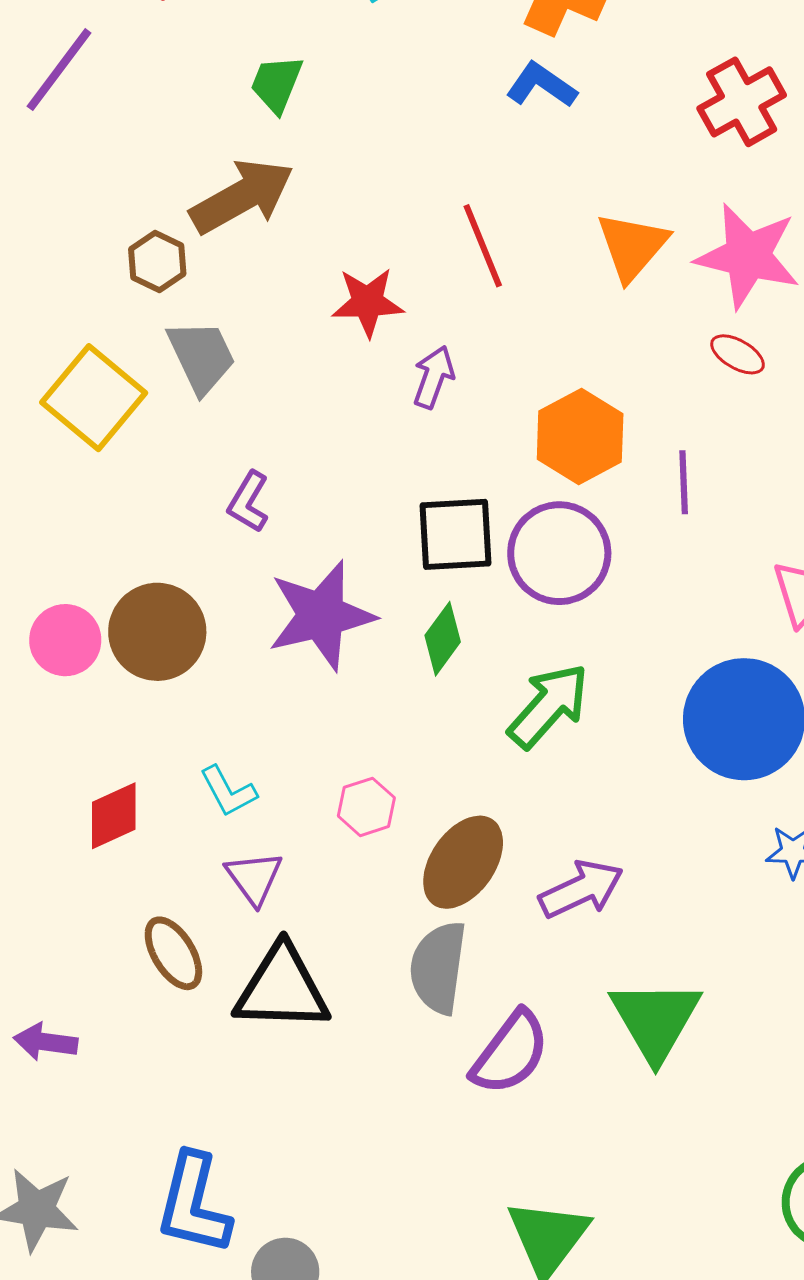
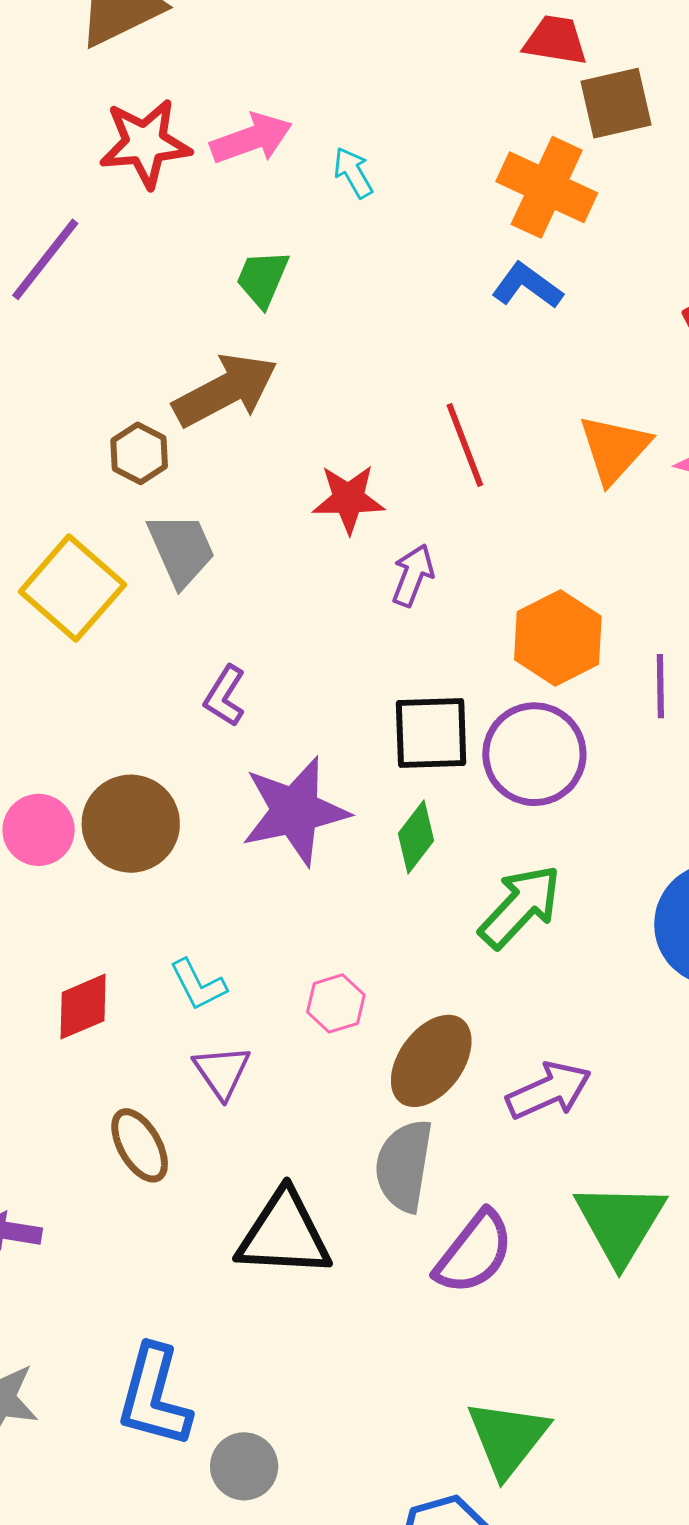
black triangle: (282, 988) -> (284, 1234), moved

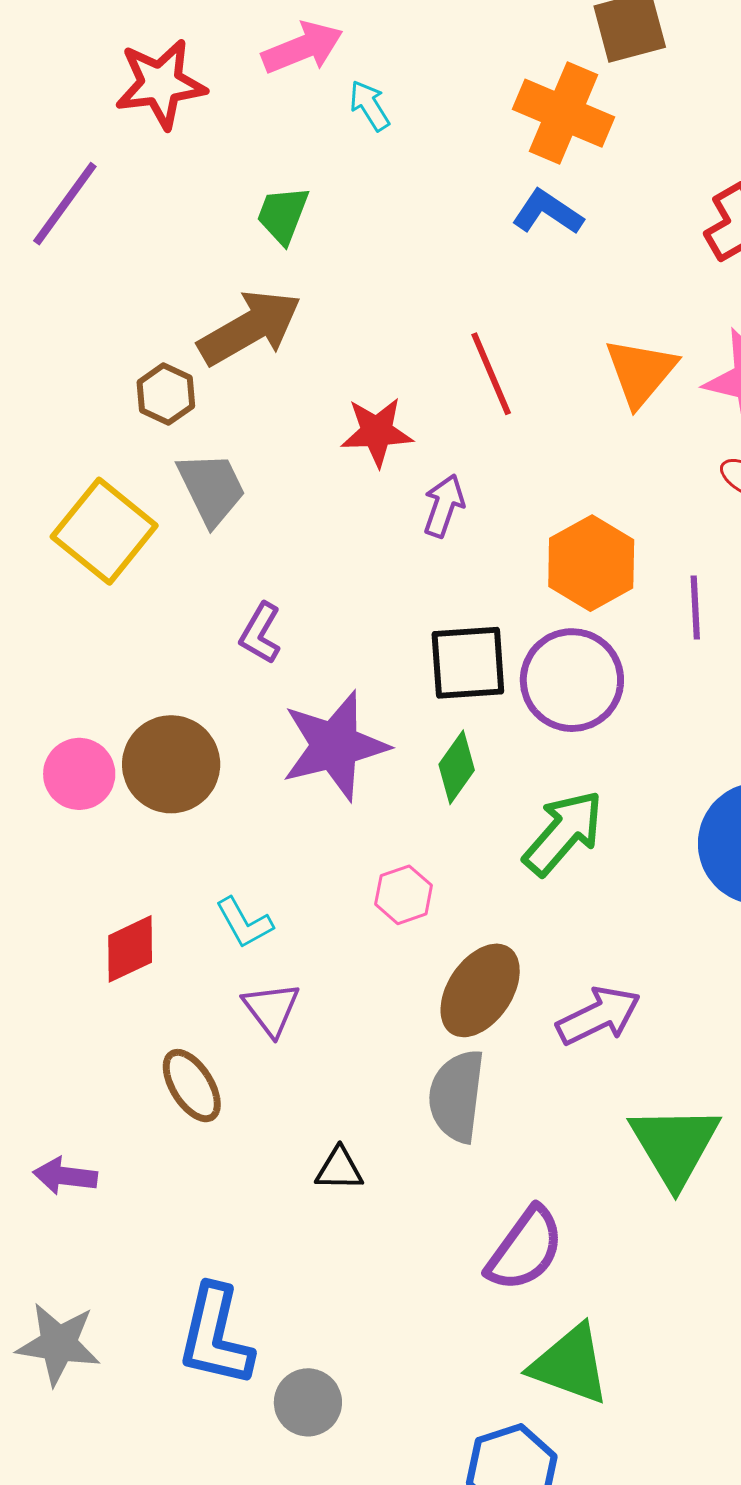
pink arrow: (251, 139) -> (302, 48), moved
pink hexagon: (336, 1003) -> (404, 895), moved
black triangle: (284, 1234) -> (339, 1169), size x0.5
purple semicircle: (474, 1253) -> (525, 1249), moved
green triangle: (508, 1438) -> (570, 1365), turned -46

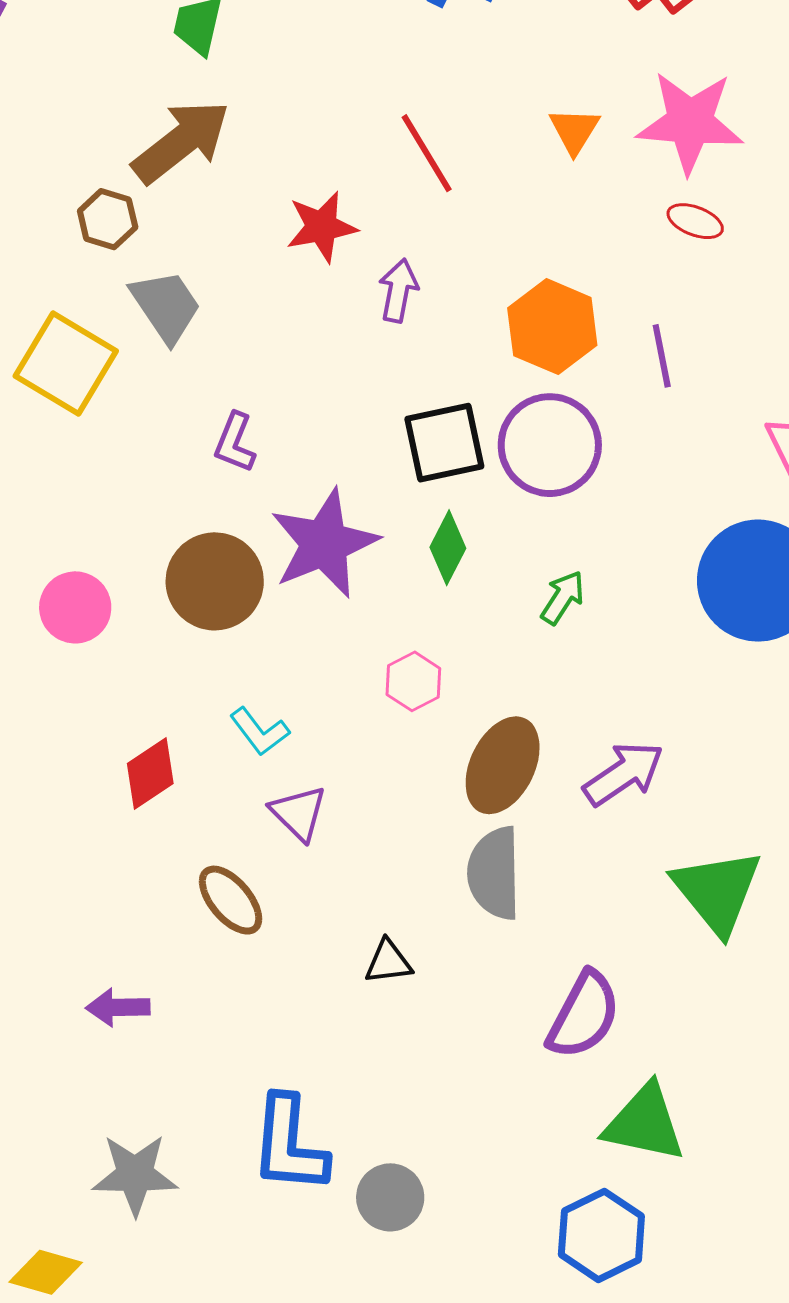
orange triangle: (641, 372) -> (574, 131), size x0.7
brown circle: (171, 764) -> (215, 581), moved
green arrow: (563, 833) -> (563, 598), size x0.6

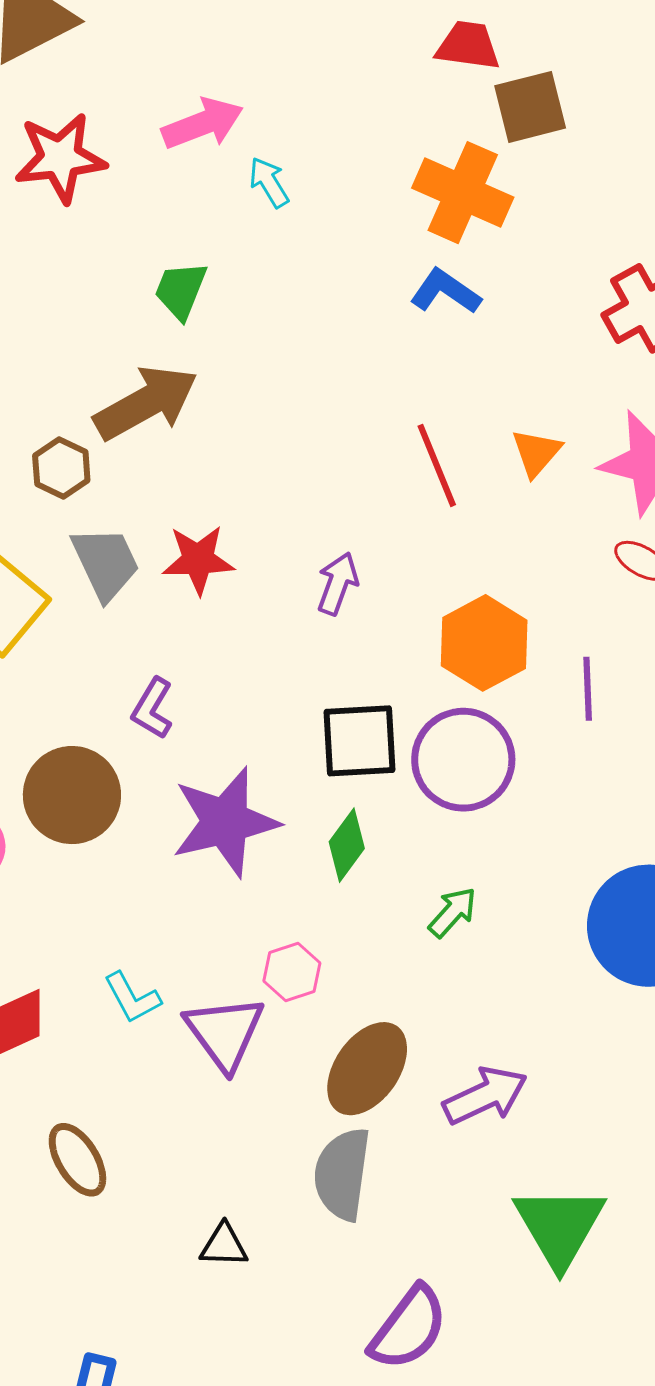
red line: (427, 153) -> (437, 465), moved
red star: (322, 227) -> (198, 560), moved
brown circle: (215, 581) -> (72, 795), moved
purple triangle: (298, 813) -> (225, 1033), moved, size x1.4

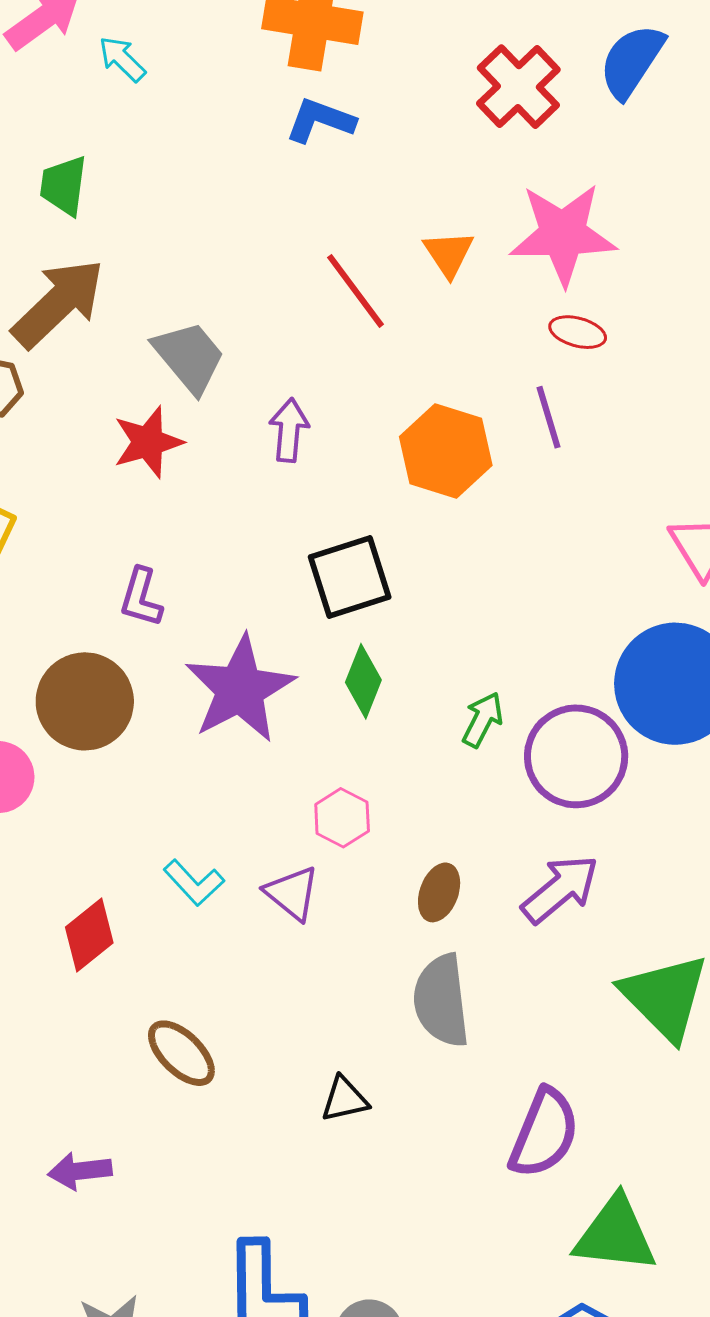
gray trapezoid: (105, 563) -> (189, 357), moved
purple line: (588, 689) -> (549, 417), moved
purple circle: (463, 760) -> (576, 756), moved
purple triangle: (225, 1033) -> (292, 893), size x0.7
brown ellipse: (367, 1069) -> (439, 892), size x0.6

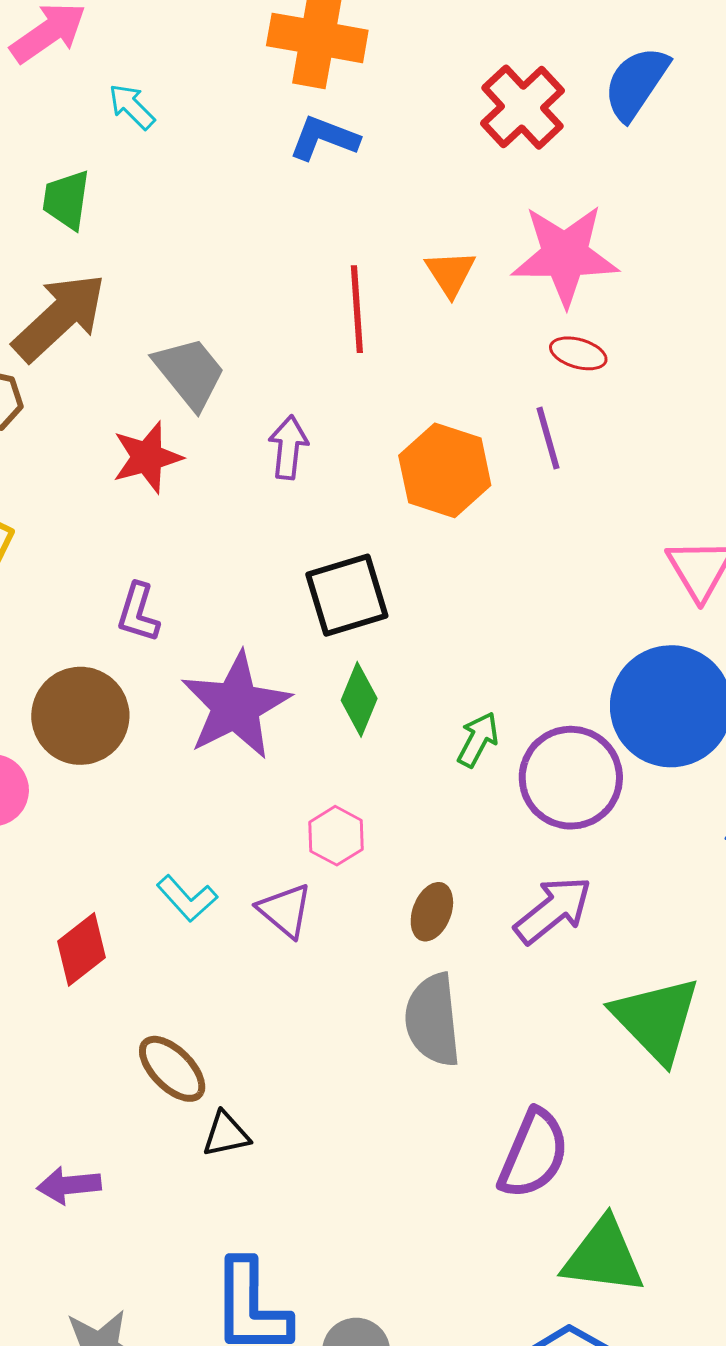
cyan arrow: (122, 59) -> (132, 106), moved
red line: (355, 291) -> (357, 309), turned 32
black triangle: (345, 1099) -> (226, 1134), moved

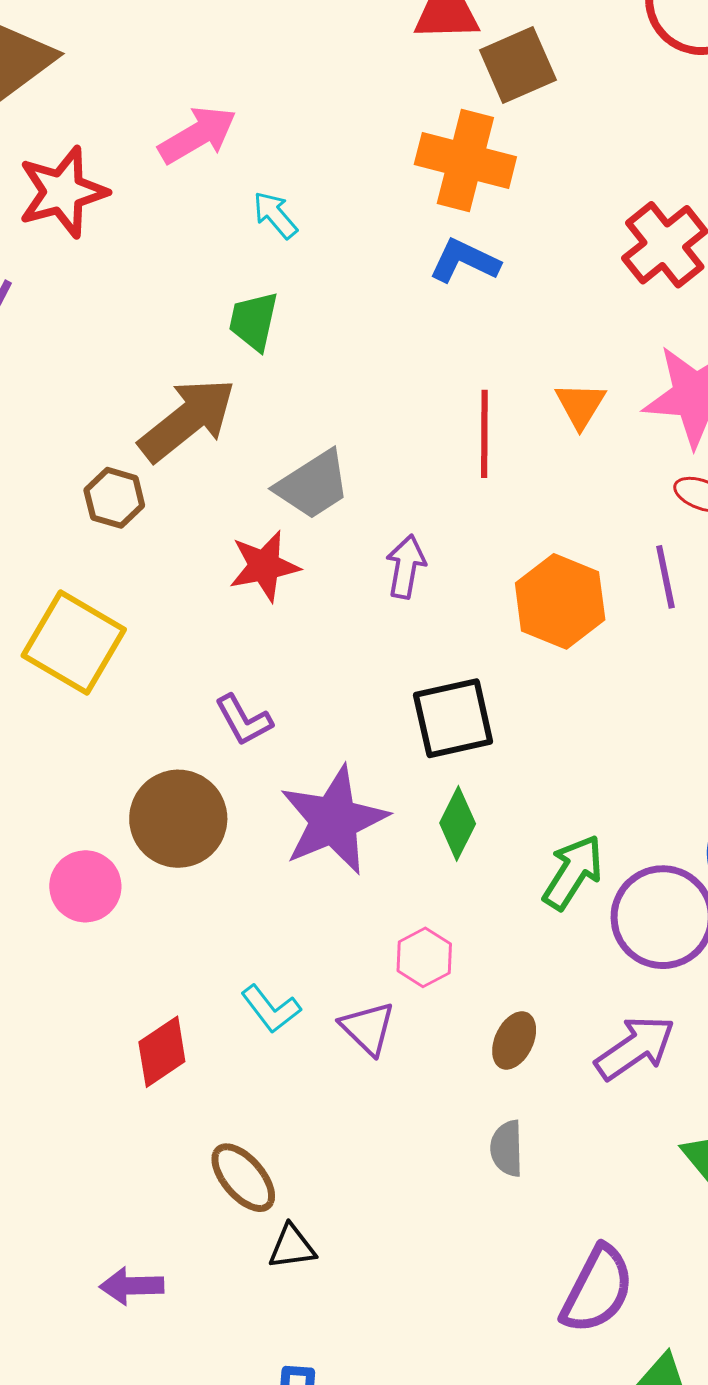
green trapezoid: (66, 200) -> (254, 321), moved
gray trapezoid: (190, 373) -> (313, 485), turned 92
purple L-shape: (138, 613) -> (244, 720), turned -50
green arrow: (478, 740) -> (573, 872), size x1.4
gray semicircle: (433, 1020) -> (507, 1148), size x0.6

